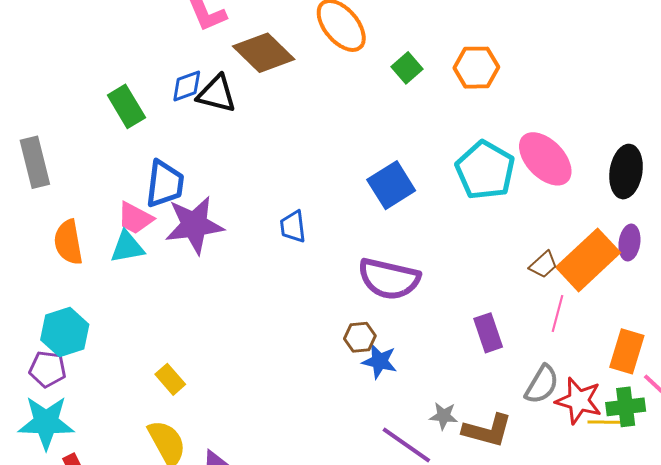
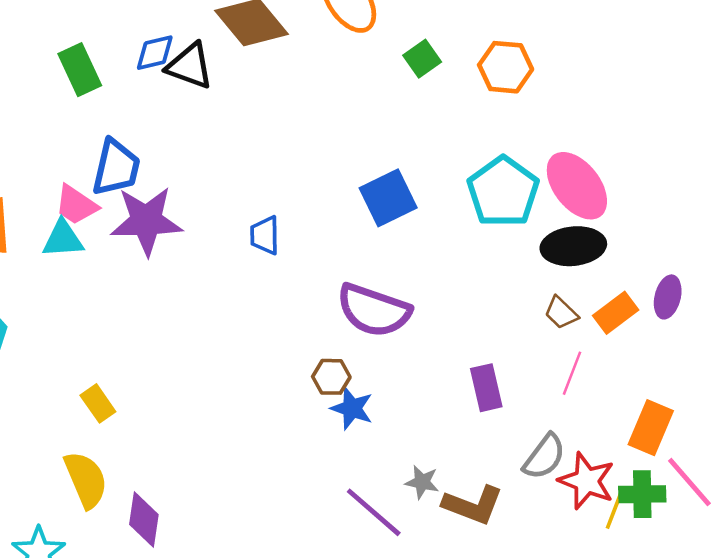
black ellipse: (626, 172) -> (573, 246), moved, turned 69
orange rectangle: (588, 260) -> (616, 313), size x0.6
brown trapezoid: (543, 265) -> (561, 313), turned 80
yellow line: (604, 422) -> (614, 510), turned -76

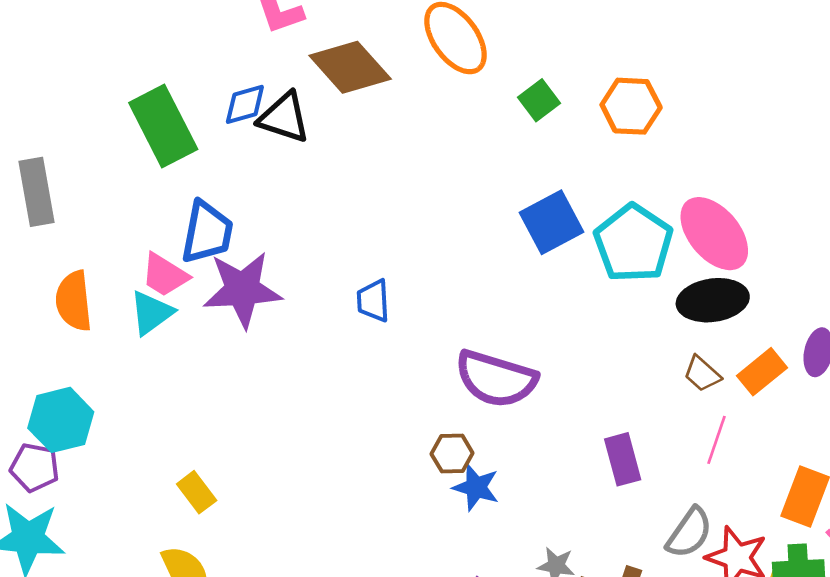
green rectangle: (80, 70) -> (163, 126), size x1.4
blue square: (388, 198) -> (551, 222), moved
cyan triangle: (63, 239) -> (151, 313), turned -30

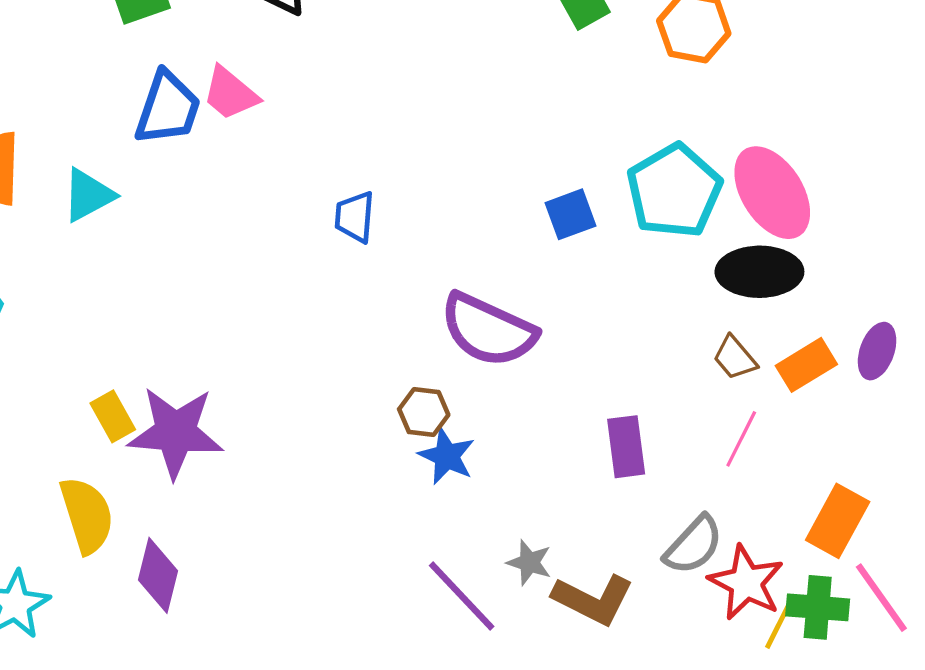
blue square: (551, 222) -> (571, 214), moved, size x0.7
pink trapezoid: (165, 275) -> (230, 93), moved
purple star: (242, 290) -> (176, 432), moved

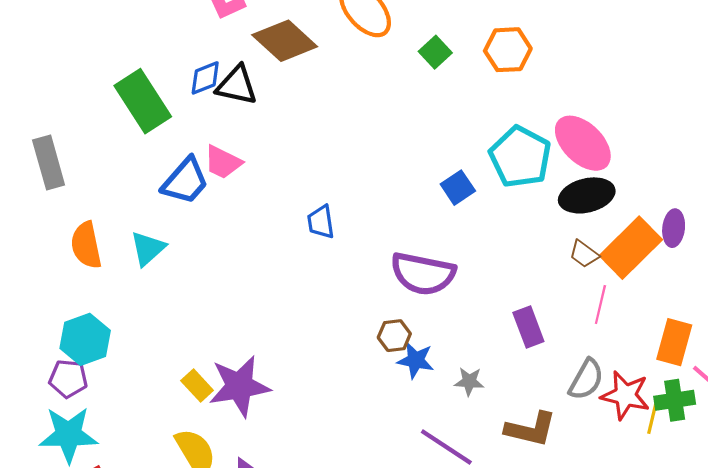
blue trapezoid: (168, 108) -> (185, 181), turned 36
orange rectangle: (806, 365) -> (631, 248), size x1.6
gray star: (529, 563) -> (469, 382), moved

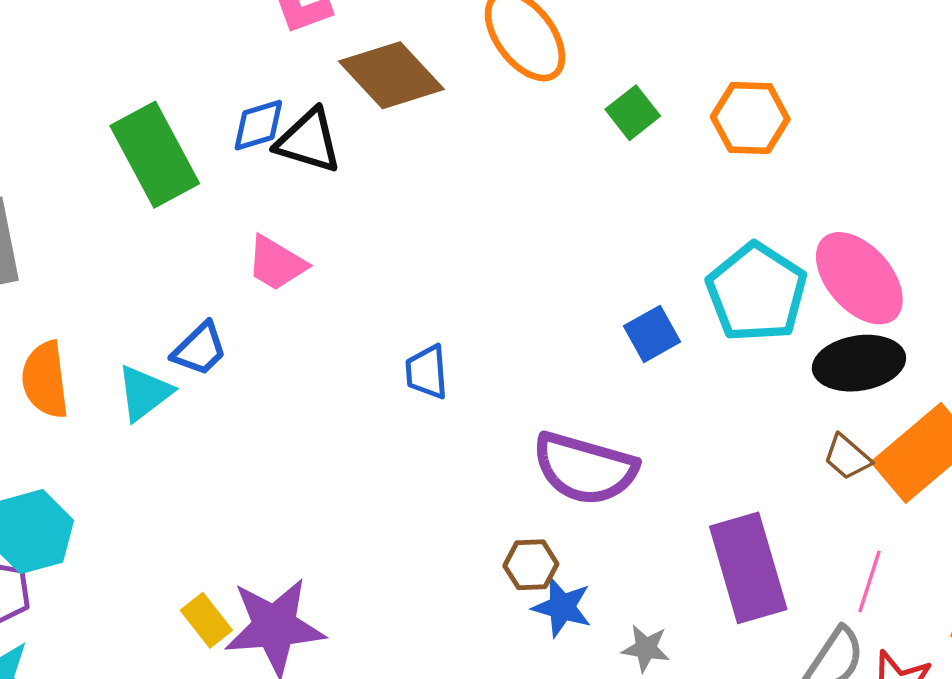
blue trapezoid: (185, 181) -> (200, 349), moved, size x0.7
pink line: (600, 305) -> (869, 581), moved
purple rectangle: (528, 327) -> (748, 568), size x1.6

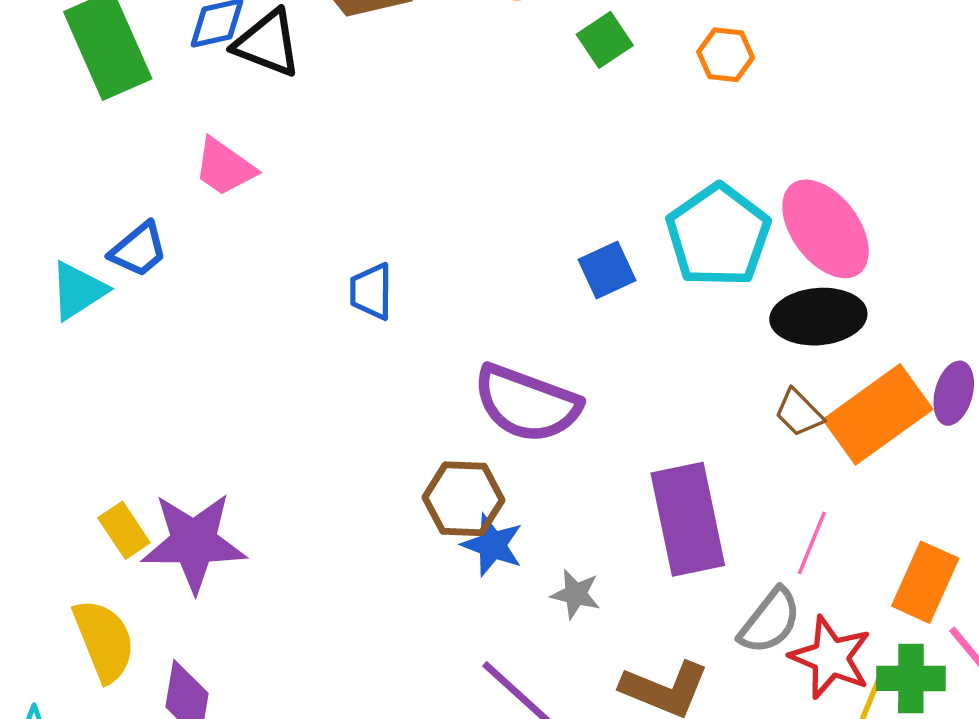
orange hexagon: (750, 118) -> (726, 55), size x0.7
brown hexagon: (531, 565) -> (463, 499), size x1.4

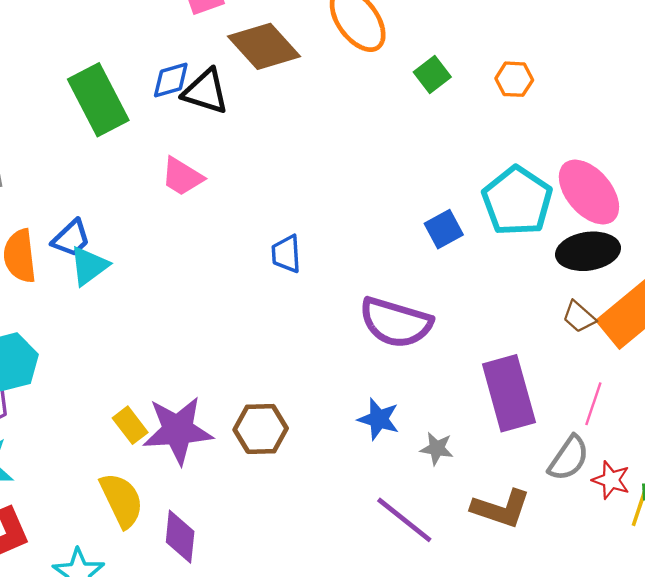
blue trapezoid: (139, 250) -> (71, 238), moved
brown hexagon: (463, 499) -> (261, 429), moved
red star: (831, 657) -> (611, 480), size x0.7

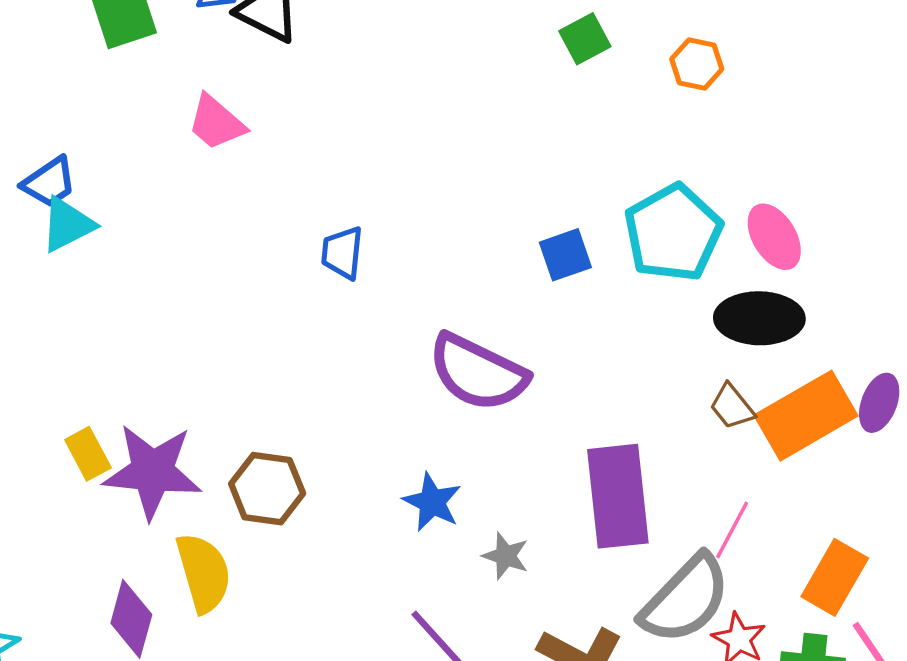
pink ellipse: (589, 192) -> (774, 237), size x0.7
gray semicircle: (569, 458) -> (685, 599), size x1.5
yellow semicircle: (122, 500) -> (204, 573), moved

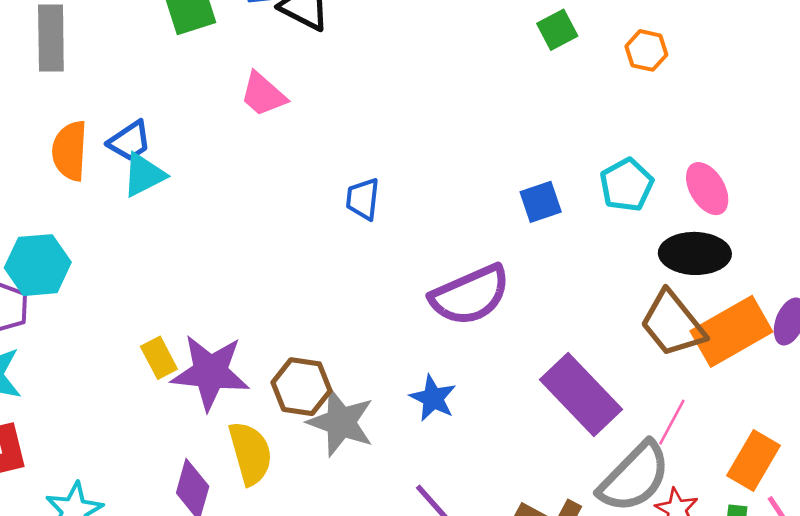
cyan pentagon: (673, 233) -> (627, 185), size x0.7
purple semicircle: (478, 373) -> (470, 295), turned -50
brown trapezoid: (732, 407) -> (673, 324), size x1.8
purple rectangle: (618, 496) -> (581, 394), turned -38
gray star: (506, 556) -> (341, 422), moved, size x1.8

